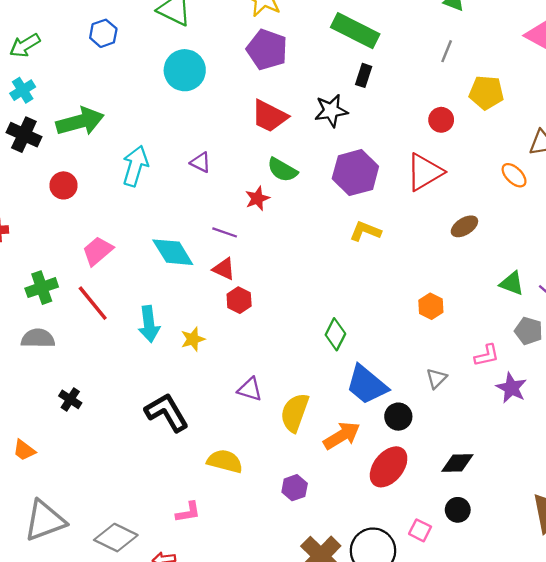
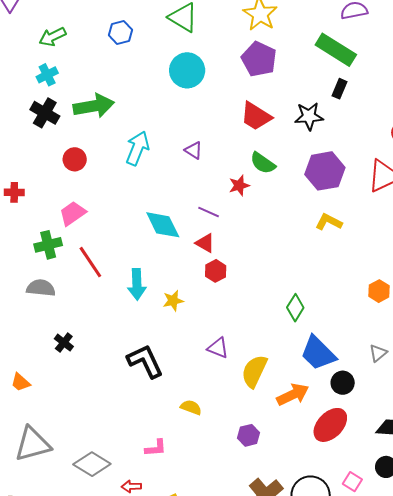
pink trapezoid: (98, 251) -> (73, 213), moved
yellow semicircle: (225, 461) -> (191, 407), size x0.7

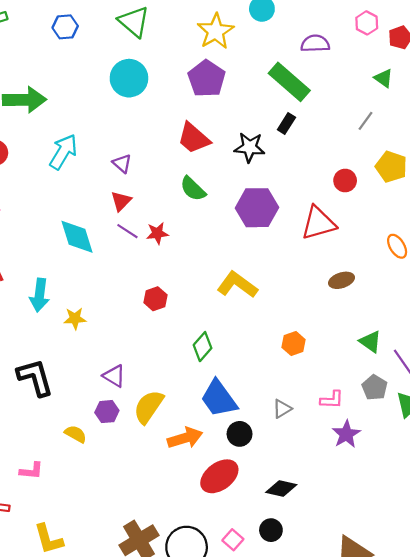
red star: (239, 185) -> (157, 233), moved
yellow L-shape: (329, 222) -> (237, 285), moved, size x1.4
red triangle: (205, 243) -> (121, 201), moved, turned 35
red hexagon: (216, 271) -> (155, 299), moved
purple hexagon: (248, 435) -> (107, 412), moved

